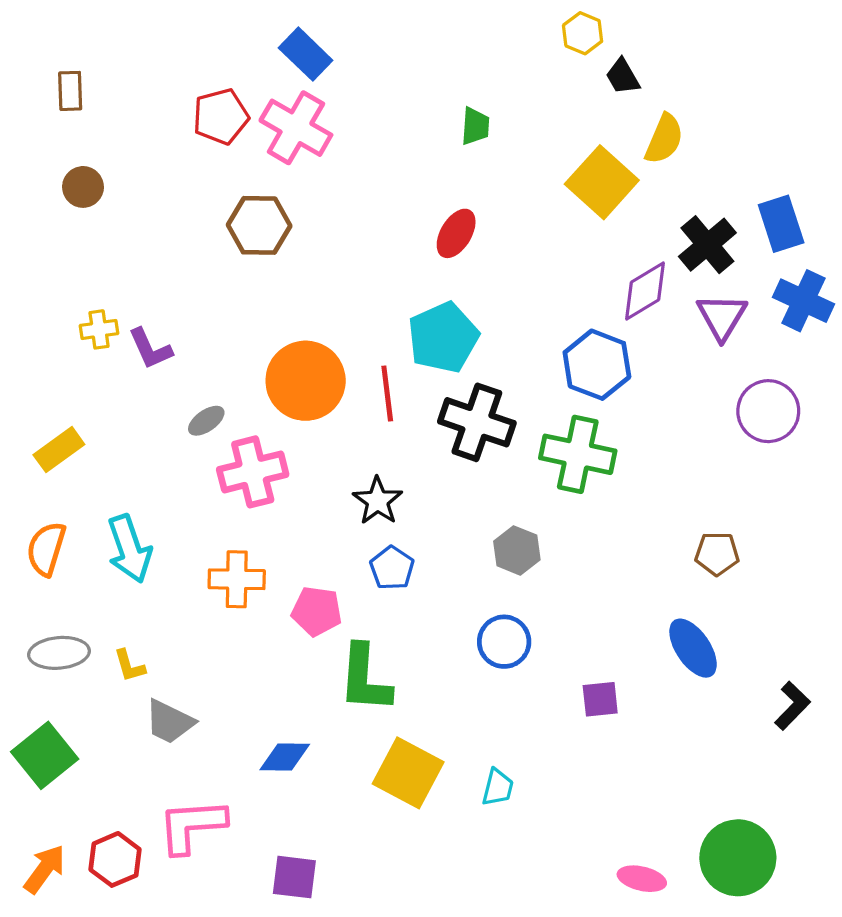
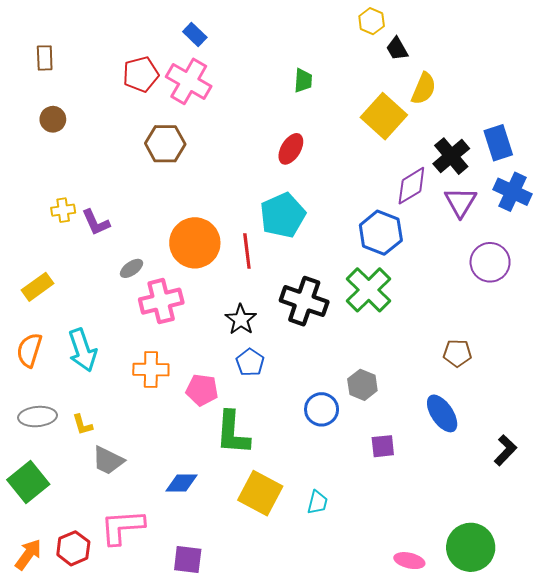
blue rectangle: (306, 54) -> (195, 34), size x0.7
black cross: (477, 422) -> (304, 301), moved
green cross: (578, 454) -> (369, 290), turned 33
gray hexagon: (517, 550) -> (362, 385), moved

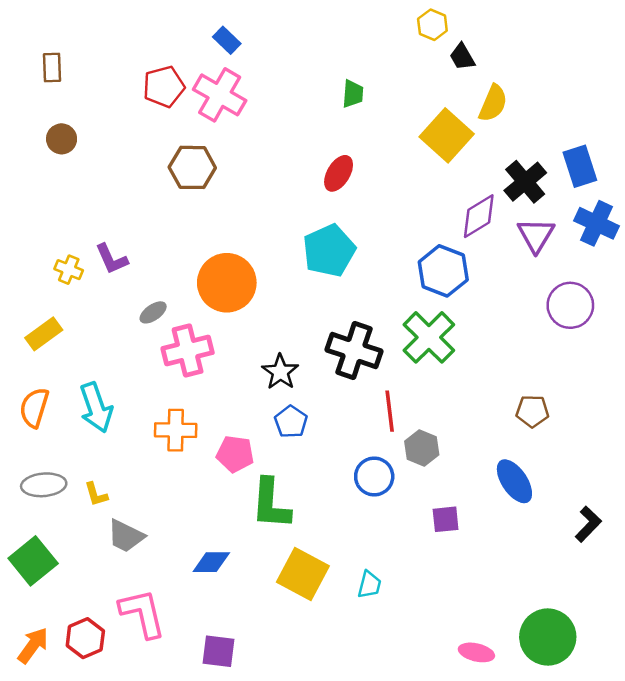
yellow cross: (63, 210) -> (69, 270), moved, turned 30
red line: (247, 251) -> (390, 411), moved
pink L-shape: (122, 527) -> (142, 613), turned 81

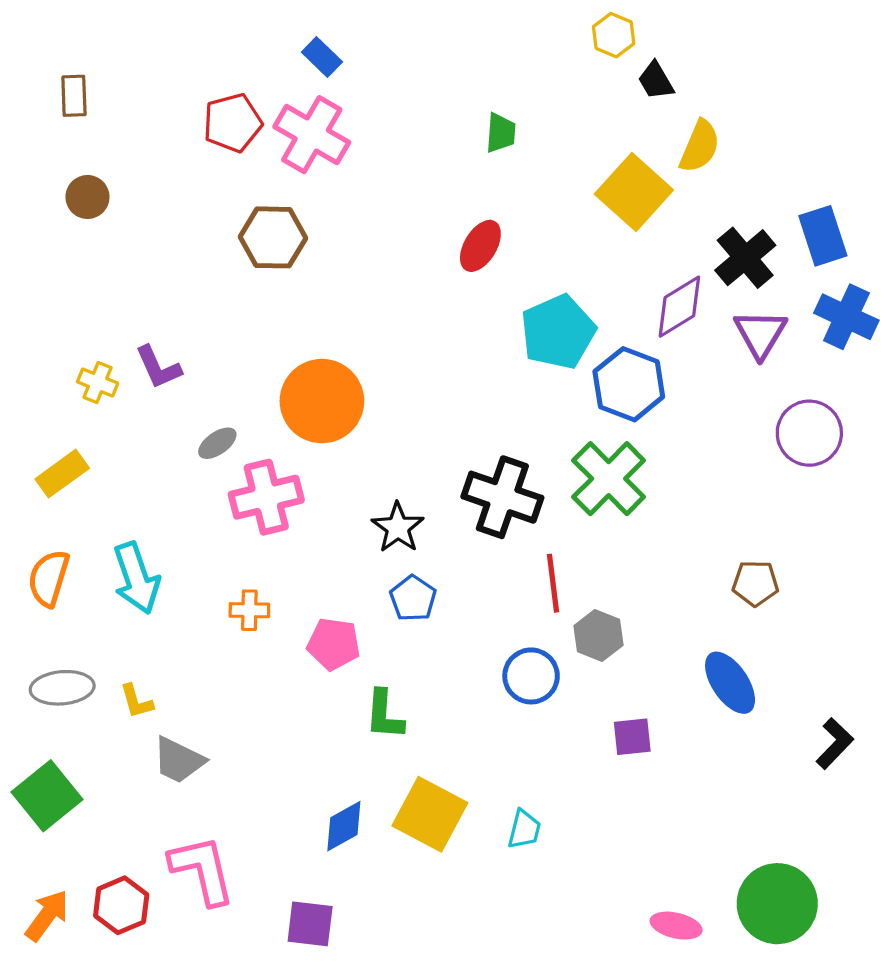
cyan pentagon: (329, 251) -> (558, 332), moved
orange cross: (176, 430) -> (249, 610), size x0.7
green L-shape: (271, 504) -> (384, 715), size x0.7
blue diamond: (211, 562) -> (344, 826), moved, turned -30

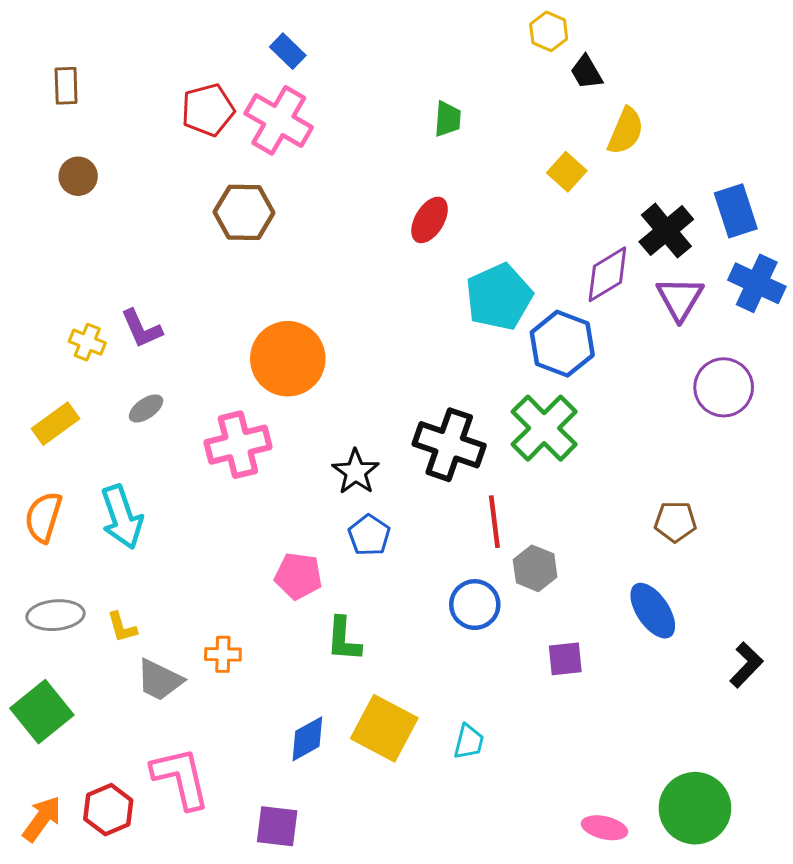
yellow square: (634, 192) -> (567, 172), size x0.6
gray ellipse: (217, 443) -> (146, 408), moved
orange cross: (249, 610) -> (223, 654), moved

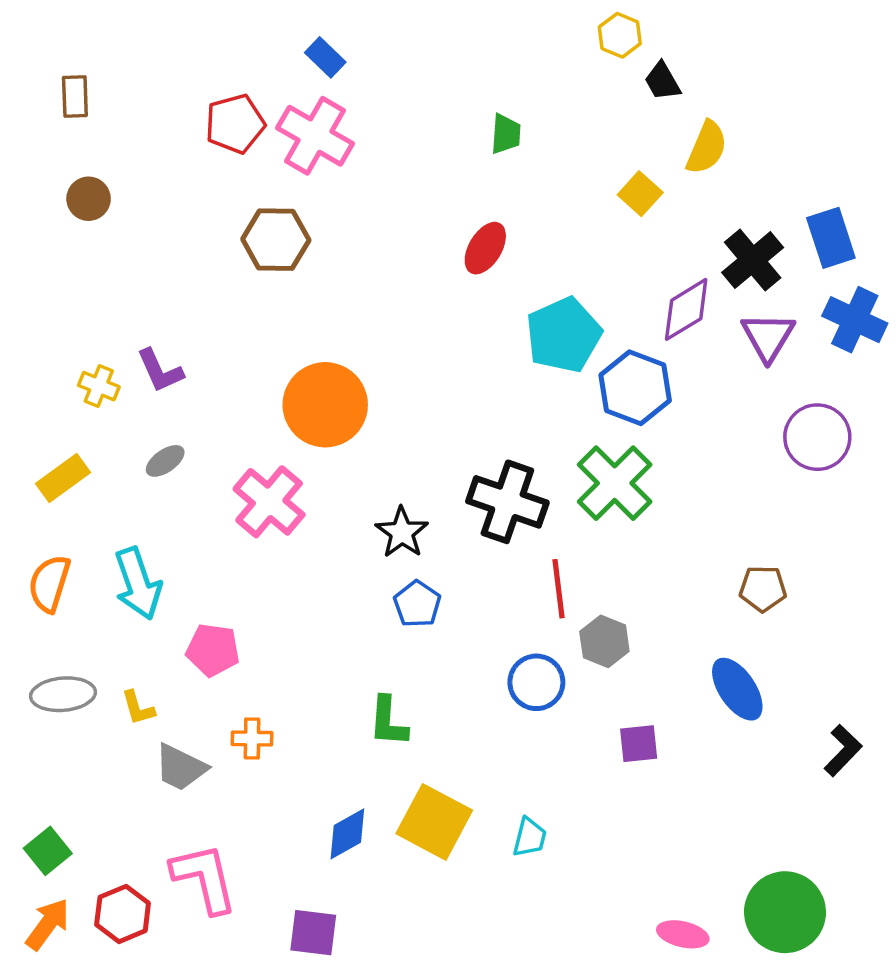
pink cross: (238, 445) -> (269, 502), turned -36
pink pentagon: (298, 576) -> (213, 650), moved
green square: (42, 712) -> (48, 851), moved, size x0.7

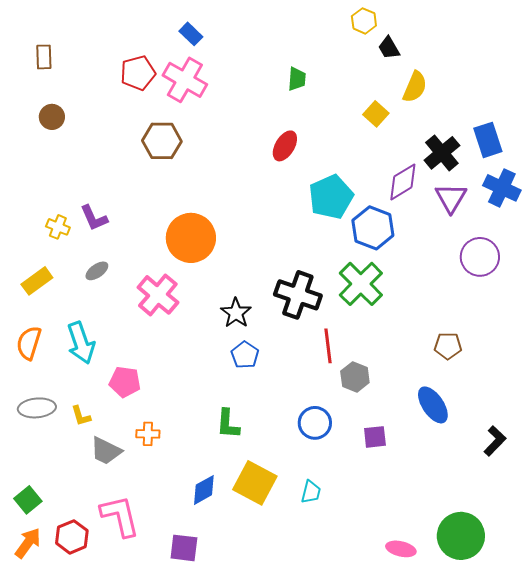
blue circle: (536, 682) -> (315, 423), moved

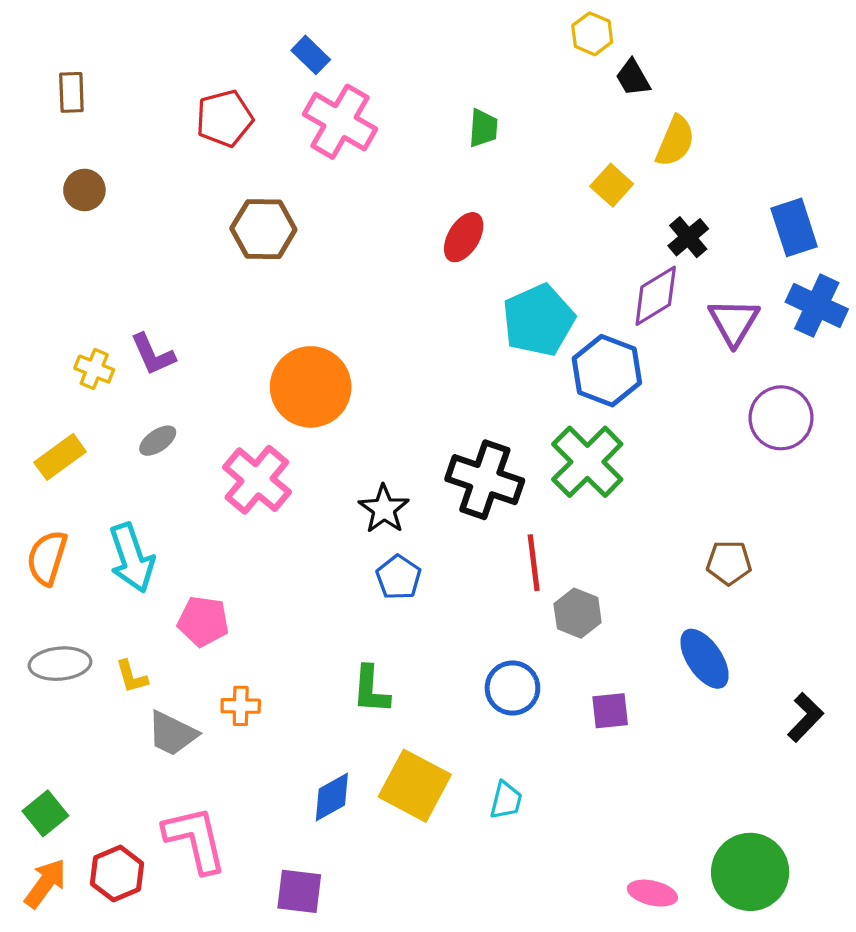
pink cross: (185, 80) -> (340, 122), moved
black cross: (442, 153) -> (688, 237), moved, size x0.7

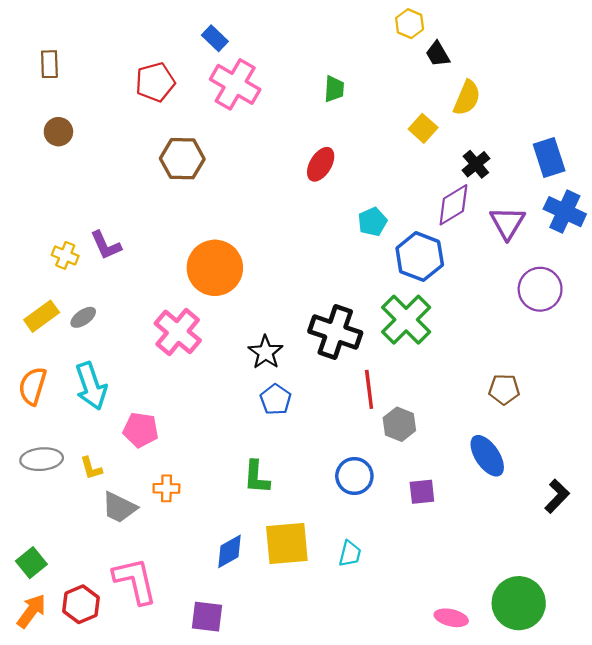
cyan pentagon: (539, 320) -> (372, 222), size x0.6
gray ellipse: (158, 441) -> (83, 317), moved
yellow square: (415, 786) -> (287, 544), turned -33

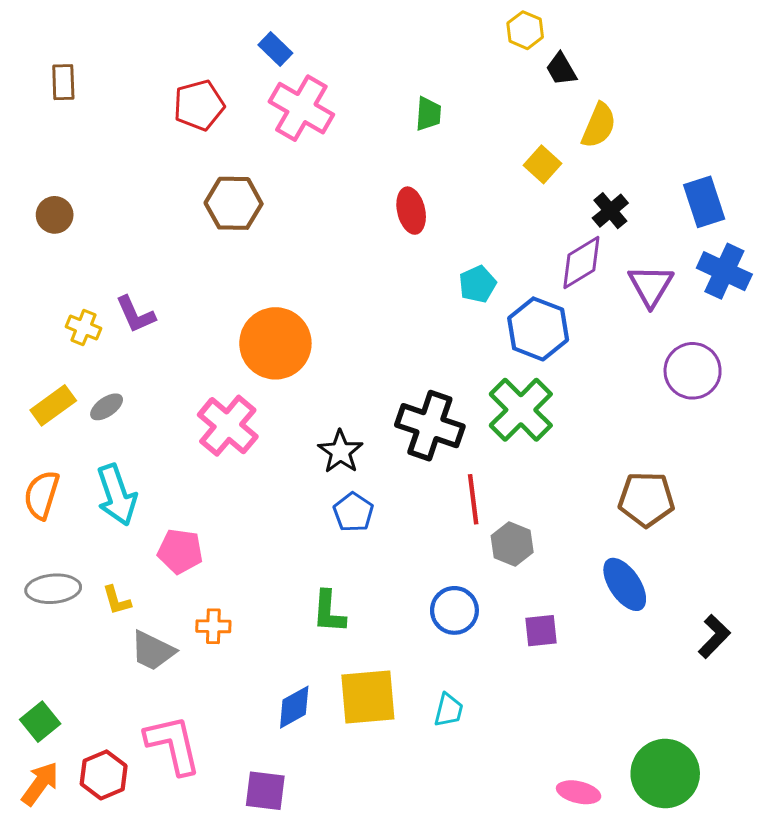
brown circle: (58, 132) -> (55, 215), moved
red ellipse: (321, 164) -> (411, 211), turned -44
brown pentagon: (504, 389) -> (646, 499), size x1.4

